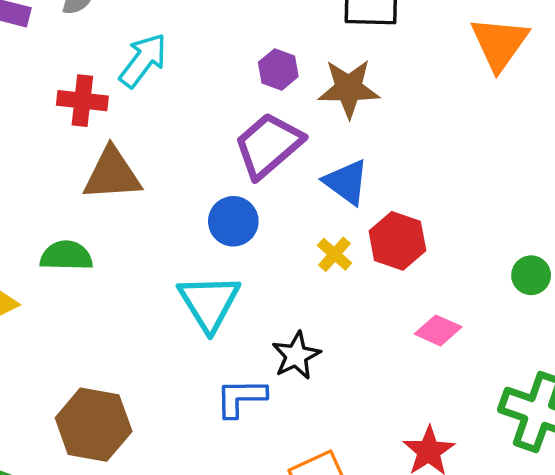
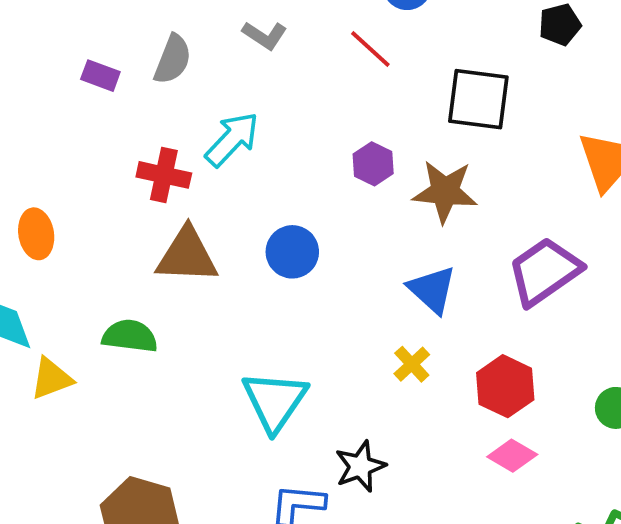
purple trapezoid: (268, 145) -> (545, 271), moved
blue circle: (233, 221) -> (292, 252), moved
red hexagon: (397, 241) -> (505, 386), moved

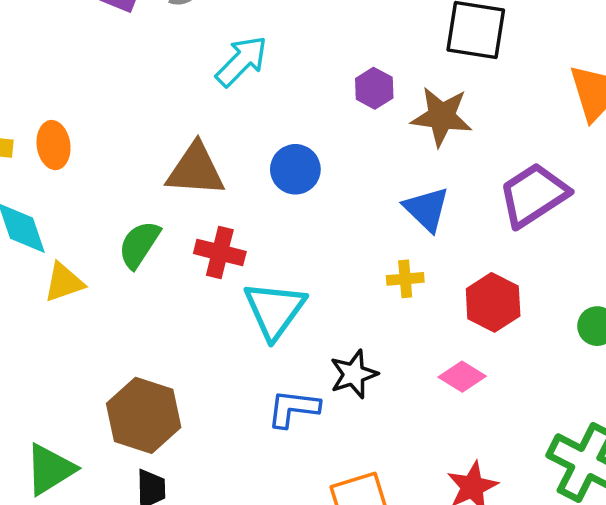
red cross: (164, 175) -> (220, 253), moved
green semicircle: (130, 336) -> (139, 244), turned -66
yellow cross: (412, 364) -> (405, 279), turned 36
pink diamond: (512, 456) -> (462, 377), moved

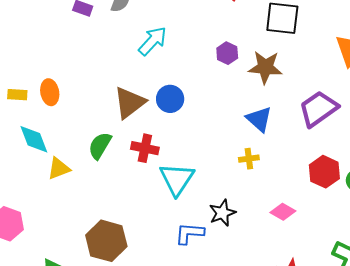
blue circle: (295, 169) -> (170, 99), moved
brown triangle: (196, 170) -> (129, 103), turned -39
red hexagon: (493, 302) -> (324, 172), moved

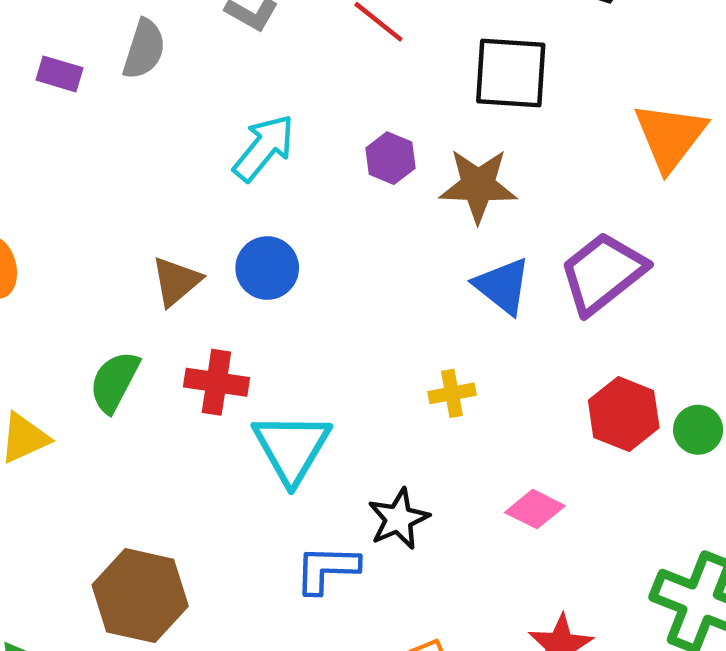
cyan arrow: (153, 41) -> (264, 148), moved
brown triangle: (129, 103) -> (176, 281), size x0.7
blue triangle: (259, 119) -> (503, 286), moved

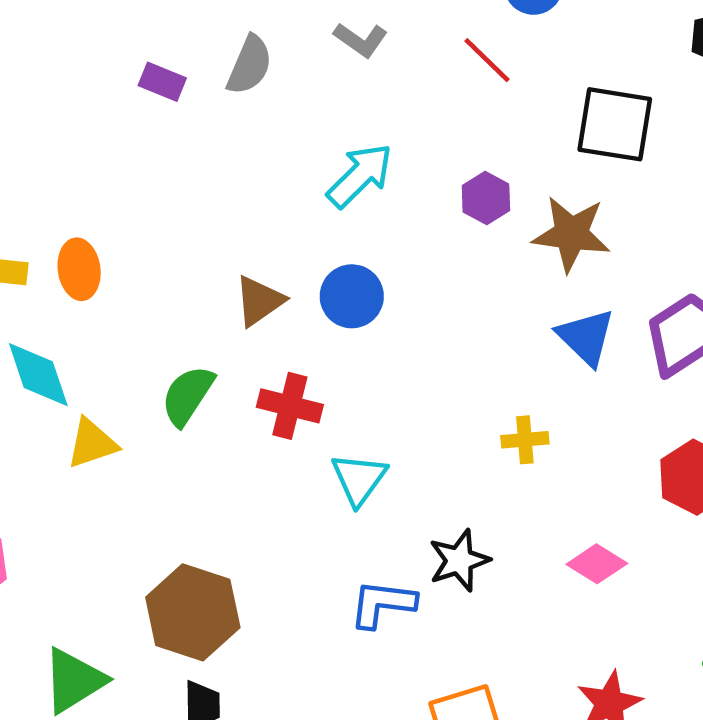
cyan triangle: (292, 448) -> (359, 479), size x0.7

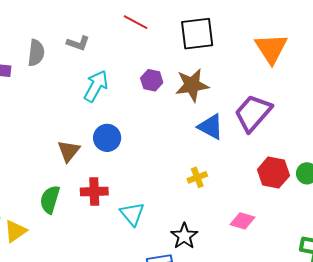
gray L-shape: (361, 40) -> (78, 43), moved

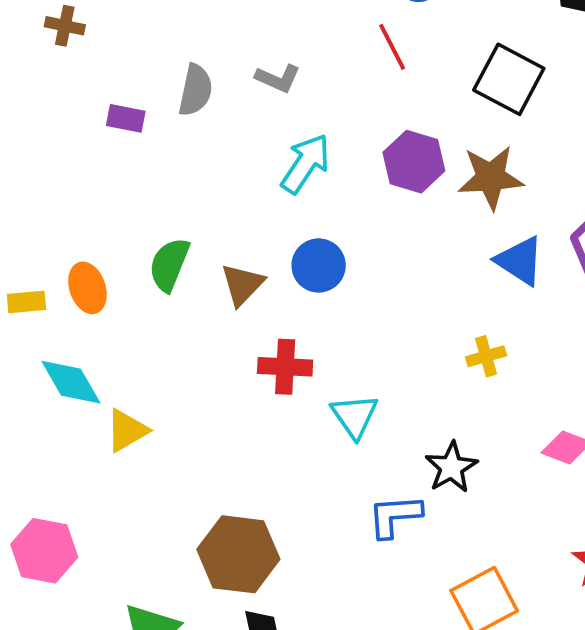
red line: (136, 22) -> (392, 47), turned 30
black square: (197, 34) -> (509, 79), turned 30
purple hexagon: (152, 80) -> (414, 162), size x1.4
green semicircle: (50, 199) -> (169, 265), moved

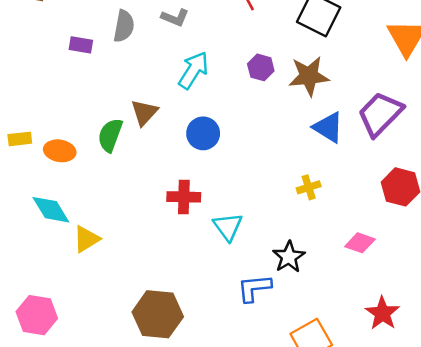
purple hexagon: (414, 162) -> (261, 67), size x0.7
brown triangle: (242, 285) -> (144, 112), moved
orange ellipse: (87, 288) -> (60, 151), turned -60
yellow rectangle: (26, 302) -> (20, 139), moved

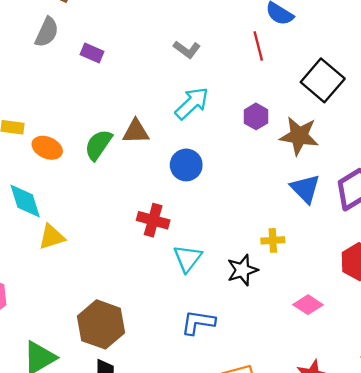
gray semicircle: (124, 26) -> (47, 32), moved
brown triangle: (144, 112) -> (136, 131), turned 32
black star: (289, 257) -> (242, 270), moved

